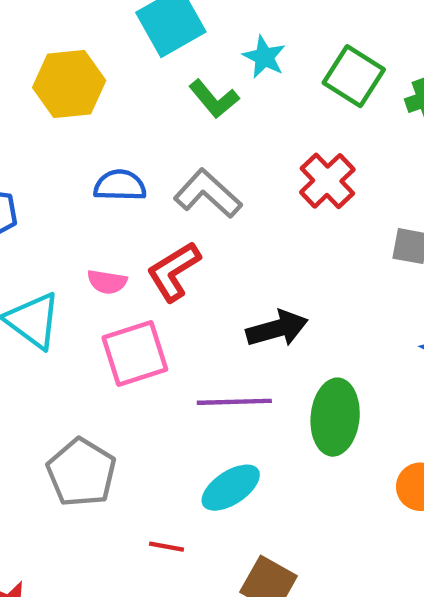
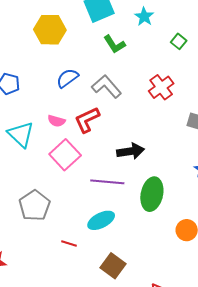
cyan star: (264, 57) -> (144, 17), moved
green square: (354, 76) -> (179, 41), size x0.6
blue semicircle: (120, 185) -> (67, 78), turned -45
pink square: (135, 354) -> (65, 155), turned -32

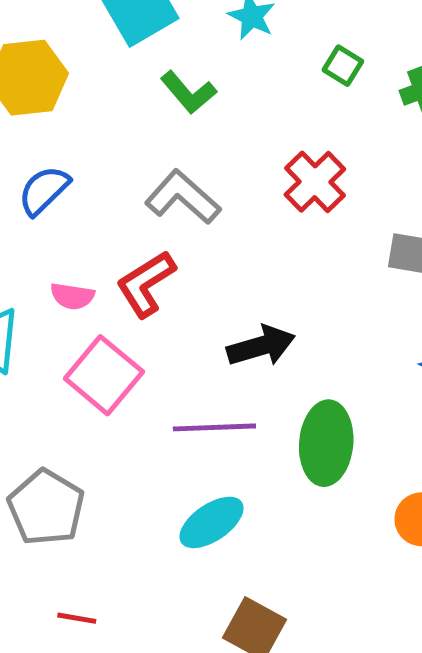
blue semicircle: (67, 78) -> (44, 190), moved
red line: (69, 244) -> (77, 618), moved

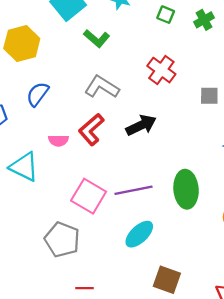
black arrow: (261, 346) -> (141, 125), moved
pink square: (104, 375) -> (89, 196), moved

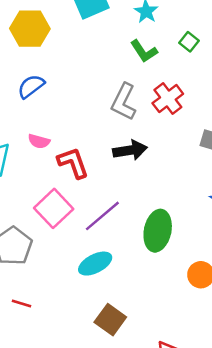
green L-shape: (97, 38) -> (144, 51), moved
gray L-shape: (102, 87) -> (124, 102), moved, turned -112
red L-shape: (91, 129) -> (73, 163), moved, turned 96
purple line: (134, 190) -> (102, 216), turned -45

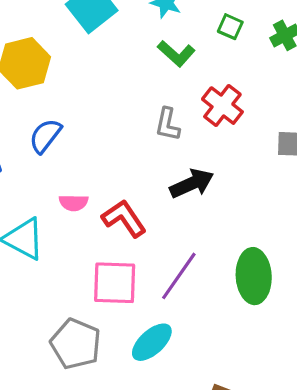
gray L-shape: (124, 102) -> (168, 124), size x0.7
pink square: (54, 208) -> (115, 283), turned -30
cyan ellipse: (95, 264) -> (152, 342), moved

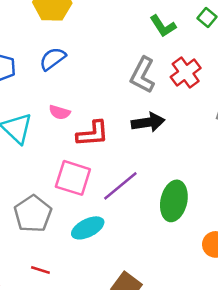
gray L-shape: (168, 124) -> (143, 75), size x1.4
red L-shape: (124, 218) -> (93, 134), turned 104

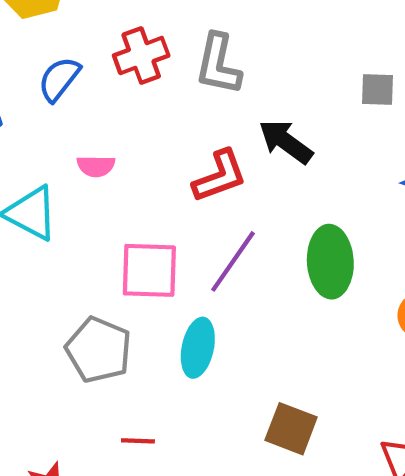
red cross: (186, 72) -> (141, 56), moved, turned 32
black arrow: (148, 122) -> (286, 142), moved, turned -120
red L-shape: (93, 134) -> (220, 176), moved
cyan ellipse: (88, 228) -> (198, 348), turned -36

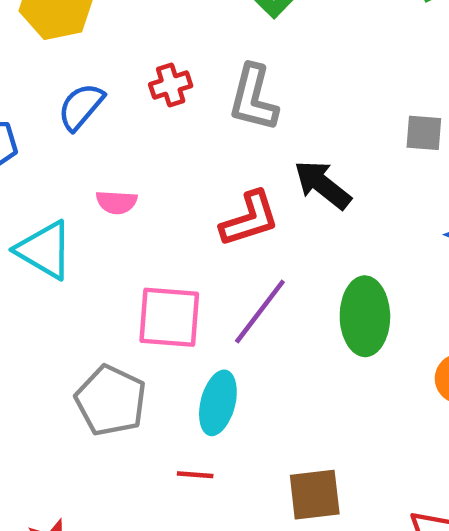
red cross: (141, 56) -> (171, 85), size x0.7
brown square: (291, 429) -> (315, 495), turned -30
red line: (138, 441) -> (195, 475), moved

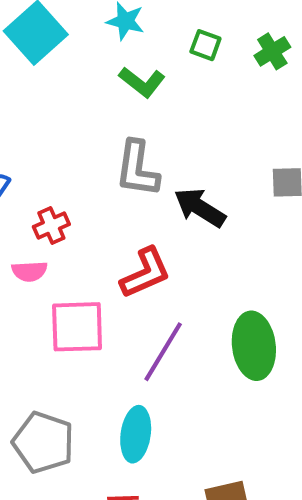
red cross: (171, 85) -> (51, 226), moved
black arrow: (323, 185) -> (200, 208), moved
pink square: (169, 317) -> (77, 327), moved

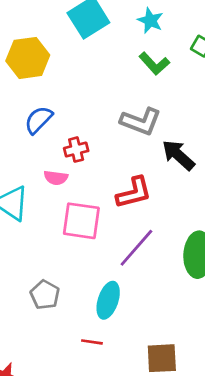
gray L-shape: (137, 169) -> (141, 121), turned -87
gray pentagon: (43, 442) -> (45, 295), size x0.7

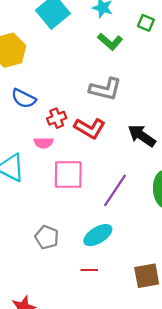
blue semicircle: (38, 120) -> (24, 98), turned -100
black arrow: (178, 155) -> (142, 136), moved
red L-shape: (134, 193) -> (90, 128), moved, turned 52
cyan ellipse: (108, 300) -> (98, 235), turned 48

